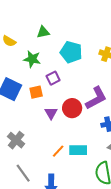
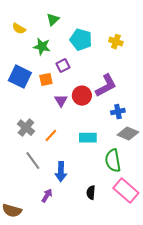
green triangle: (43, 32) -> (53, 20), turned -32
orange line: (58, 151) -> (51, 136), moved

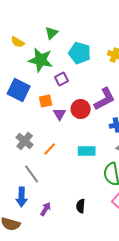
green star: (42, 47) -> (41, 60), size x1.4
orange square: (46, 80) -> (46, 101), moved
blue arrow: (61, 172) -> (22, 197), moved
black semicircle: (91, 193) -> (81, 206), moved

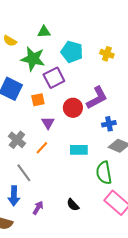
green triangle: (52, 33) -> (44, 32), turned 40
purple square: (62, 79) -> (54, 78), size x1.5
purple triangle: (60, 114) -> (48, 123), moved
black semicircle: (81, 206) -> (73, 205), turned -48

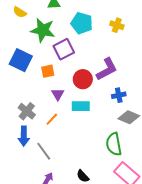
cyan rectangle: (79, 150) -> (81, 106), moved
gray line: (24, 173) -> (44, 151), moved
blue arrow: (14, 196) -> (24, 136), moved

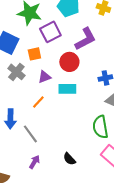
purple L-shape: (107, 69) -> (85, 39), moved
purple triangle: (58, 94) -> (44, 77), turned 40
gray cross: (27, 111) -> (16, 72), moved

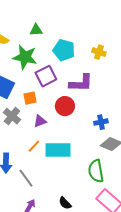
purple L-shape: (85, 39) -> (81, 83), turned 30
cyan rectangle: (67, 89) -> (58, 150), moved, size x1.4

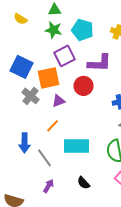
green star: (25, 57) -> (54, 30), moved, size x0.7
orange square: (30, 98) -> (48, 78), size x1.6
cyan rectangle: (58, 150) -> (76, 146), moved

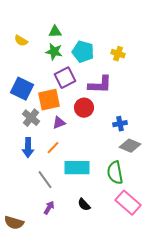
blue arrow: (24, 143) -> (28, 148), moved

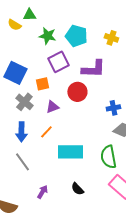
green triangle: (55, 32) -> (29, 15), moved
orange square: (49, 100) -> (42, 84), size x0.6
gray line: (45, 180) -> (22, 162), moved

